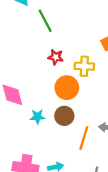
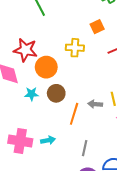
red star: (56, 57) -> (25, 50), moved, size x1.6
orange circle: (67, 88) -> (46, 67), moved

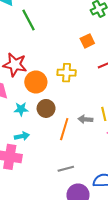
yellow cross: (75, 48) -> (67, 73), moved
cyan arrow: (48, 140) -> (22, 136), moved
gray line: (85, 148) -> (66, 169), moved, turned 63

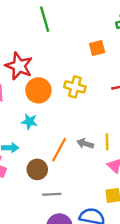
orange square: (87, 41) -> (97, 48), moved
brown circle: (46, 108) -> (37, 169), moved
cyan star: (21, 109) -> (29, 122), moved

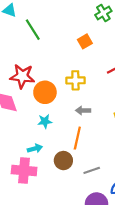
gray arrow: (85, 144) -> (83, 110), moved
gray line: (52, 194) -> (92, 170), moved

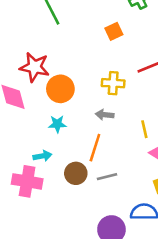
yellow cross: (75, 80) -> (113, 83), moved
gray line: (92, 170) -> (107, 177), moved

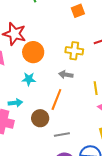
gray line: (107, 177) -> (62, 135), moved

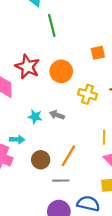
orange circle: (33, 52) -> (61, 71), moved
gray arrow: (66, 75) -> (57, 115), moved
orange line: (56, 99) -> (68, 156), moved

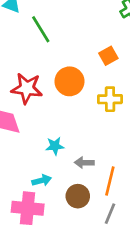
orange square: (98, 53) -> (108, 56), moved
gray arrow: (57, 115) -> (84, 163), moved
gray line: (61, 181) -> (110, 214), turned -49

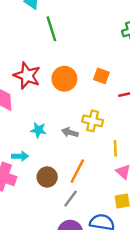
orange square: (108, 56) -> (101, 76), moved, turned 35
yellow cross: (110, 99) -> (93, 121), moved
gray arrow: (84, 163) -> (70, 132), moved

